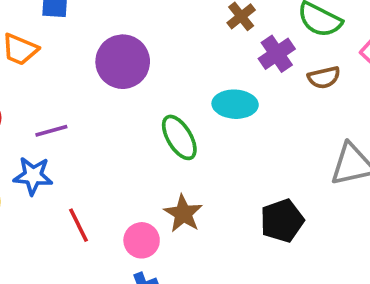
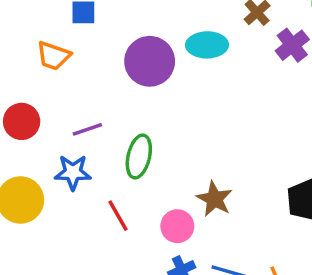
cyan ellipse: (235, 104) -> (207, 45), moved
green ellipse: (179, 137) -> (139, 156), moved, turned 48

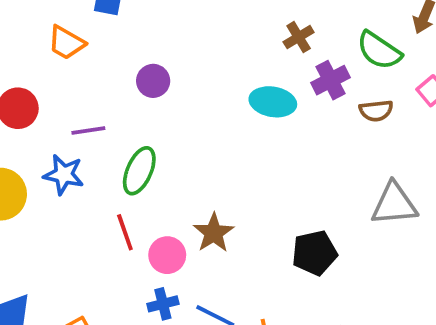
cyan ellipse: (207, 45) -> (273, 102), moved
purple circle: (150, 61) -> (153, 81), moved, size x0.6
red line: (118, 216) -> (125, 232), moved

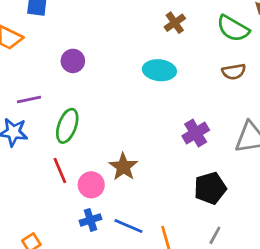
purple cross: (330, 80) -> (196, 133), moved
black pentagon: (314, 253) -> (210, 188), moved

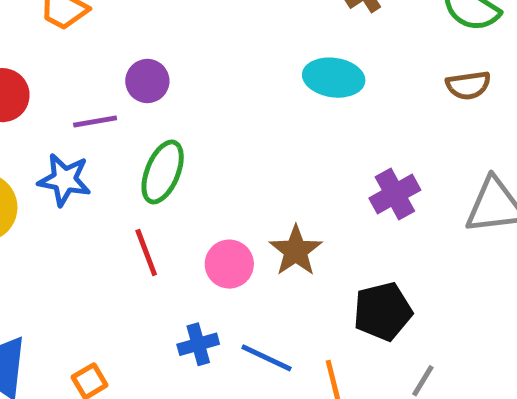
purple circle: (73, 61) -> (147, 81), moved
brown star: (123, 167) -> (296, 251), moved
pink circle: (91, 185) -> (229, 264), moved
black pentagon: (210, 188) -> (383, 311), moved

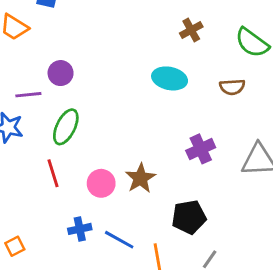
brown semicircle: (468, 85) -> (232, 87), moved

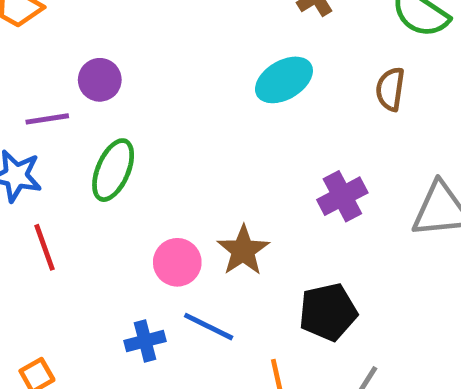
cyan ellipse: (170, 78) -> (284, 80), turned -40
brown semicircle: (232, 87) -> (390, 89), turned 105
red line: (53, 173) -> (45, 247), moved
blue line: (119, 240) -> (209, 327), moved

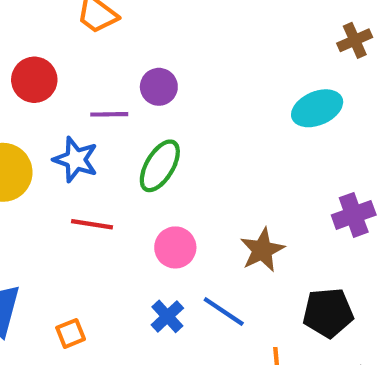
red line: (45, 247) -> (92, 224), turned -69
pink circle: (177, 262) -> (175, 247), moved
blue cross: (145, 341) -> (167, 316), turned -36

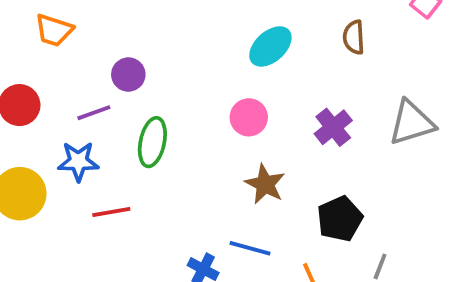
pink circle: (175, 247) -> (249, 117), moved

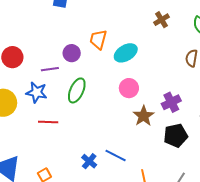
orange trapezoid: (54, 30) -> (98, 39), moved, turned 75
cyan ellipse: (270, 46) -> (126, 53), moved
brown star: (265, 184) -> (144, 116), moved
black pentagon: (340, 219) -> (176, 136), moved

